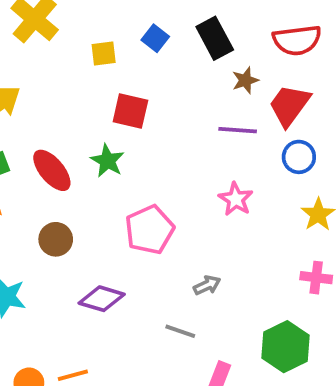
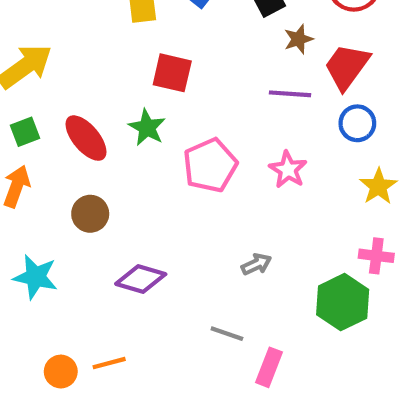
pink pentagon: (150, 230) -> (210, 165), moved
gray line: (180, 331) -> (227, 334), moved
green hexagon: (286, 347) -> (343, 302), moved

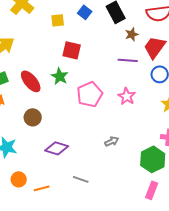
gray line: (227, 334) -> (81, 179), moved
pink rectangle: (269, 367) -> (152, 190), moved
orange circle: (61, 372) -> (19, 179), moved

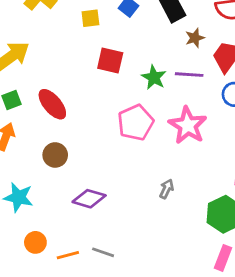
green star: (60, 76) -> (154, 77), moved
pink star: (127, 96) -> (188, 125), size x1.5
gray arrow: (112, 141) -> (167, 189), turned -40
gray line: (81, 179) -> (103, 252), moved

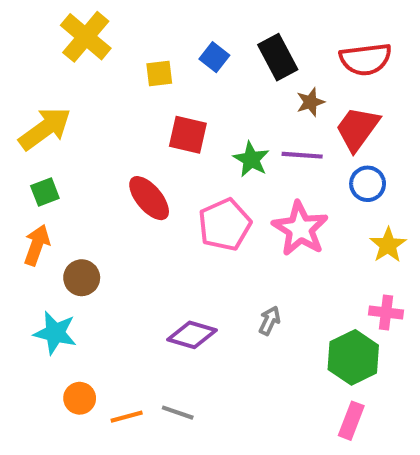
red ellipse: (52, 104) -> (149, 198), moved
brown circle: (55, 155) -> (82, 278), moved
purple diamond: (89, 199) -> (192, 335), moved

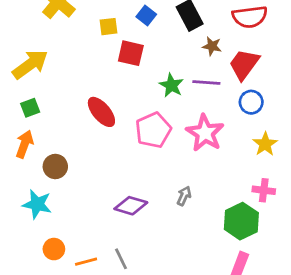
brown star: (310, 102) -> (212, 46), turned 30
red square: (188, 135) -> (131, 53), moved
gray line: (178, 413) -> (121, 259), turned 45

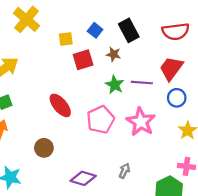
brown star: (212, 46) -> (114, 54), moved
red square: (131, 53) -> (83, 60), turned -30
brown circle: (55, 166) -> (44, 148), moved

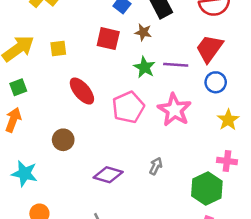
yellow square: (66, 39) -> (58, 49), moved
red square: (83, 60) -> (108, 39), turned 30

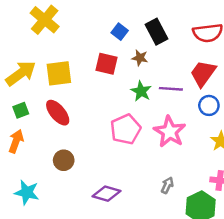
yellow square: (58, 49) -> (59, 73), size x1.6
red ellipse: (82, 91) -> (58, 113), moved
gray arrow: (156, 166) -> (167, 185), moved

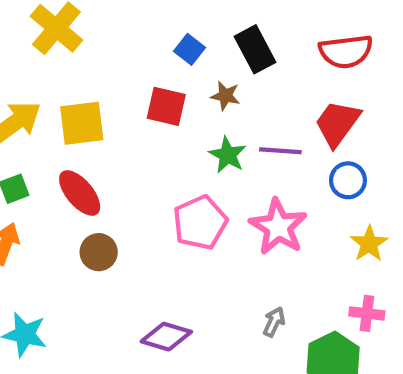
brown circle: (64, 160) -> (99, 252), moved

